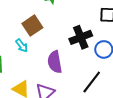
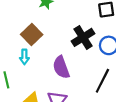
cyan arrow: (22, 46) -> (24, 57), turned 48

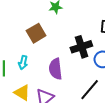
cyan arrow: (24, 57) -> (23, 62), moved

